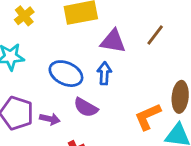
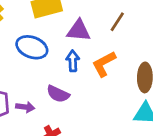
blue ellipse: (66, 74) -> (32, 47), moved
orange L-shape: (148, 117) -> (104, 64), moved

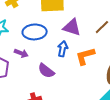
blue ellipse: (32, 47) -> (35, 32), turned -35
purple arrow: (25, 107) -> (21, 53), moved

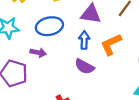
purple semicircle: (46, 71) -> (84, 66), moved

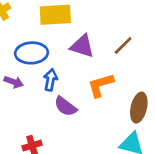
blue arrow: (84, 40) -> (50, 80), moved

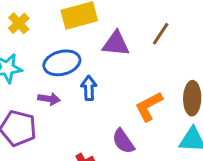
orange L-shape: (101, 85) -> (149, 106), moved
purple semicircle: (65, 106) -> (123, 141), moved, turned 30

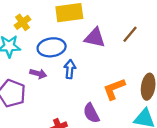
yellow cross: (19, 23) -> (23, 22), moved

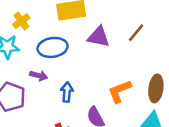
blue arrow: (70, 69) -> (67, 92), moved

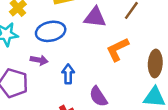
orange L-shape: (120, 91) -> (117, 49), moved

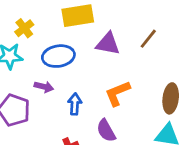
orange L-shape: (117, 49) -> (117, 93), moved

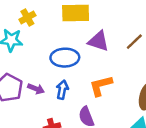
blue ellipse: (58, 56) -> (65, 58), moved
purple arrow: (44, 87) -> (36, 89), moved

